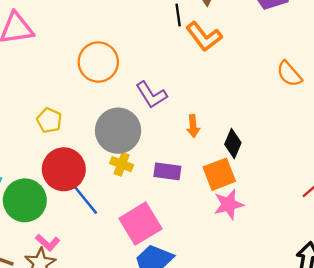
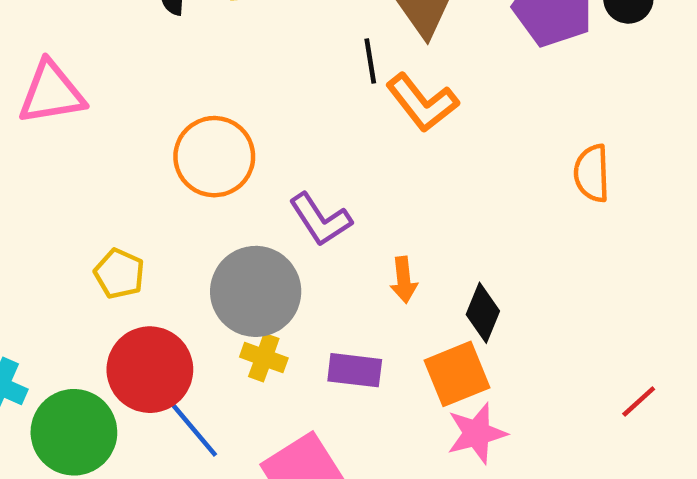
orange semicircle: (289, 74) -> (592, 173), turned 40

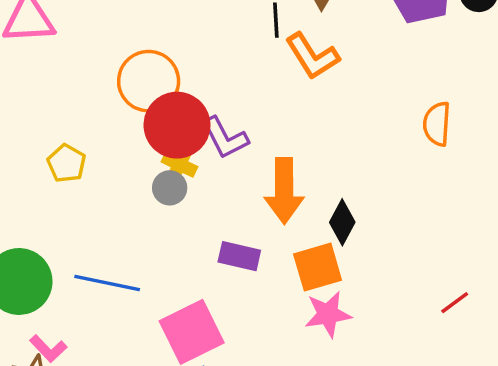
orange arrow: (404, 280) -> (284, 191), size x1.8
gray circle: (256, 291) -> (170, 188), size x0.5
yellow cross: (264, 358) -> (179, 164), moved
red circle: (150, 370) -> (177, 125), moved
blue line: (188, 422) -> (107, 283), turned -44

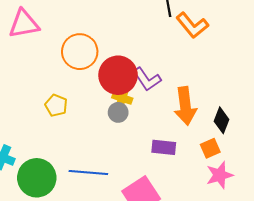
orange circle: (149, 81) -> (80, 52), moved
orange square: (318, 267) -> (210, 148), size x0.7

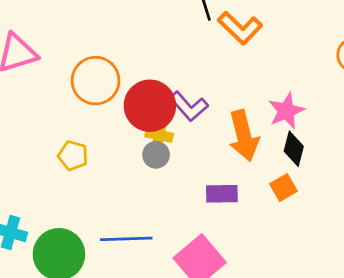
pink star: (220, 175) -> (286, 111), moved

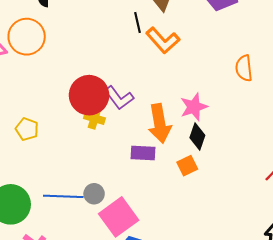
orange circle: (96, 81) -> (27, 37), moved
gray circle: (156, 155) -> (94, 194), moved
purple rectangle: (222, 194) -> (143, 153), moved

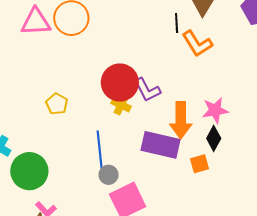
purple rectangle: (143, 153) -> (161, 145), size x1.6
blue line: (63, 196) -> (100, 150), moved, turned 72

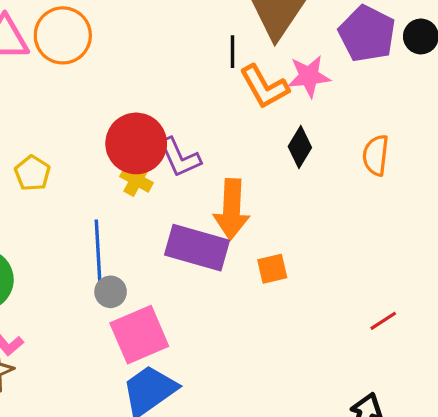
pink star: (215, 110) -> (309, 76), moved
black diamond: (214, 138) -> (300, 147), moved
orange square: (200, 164) -> (272, 269), moved

